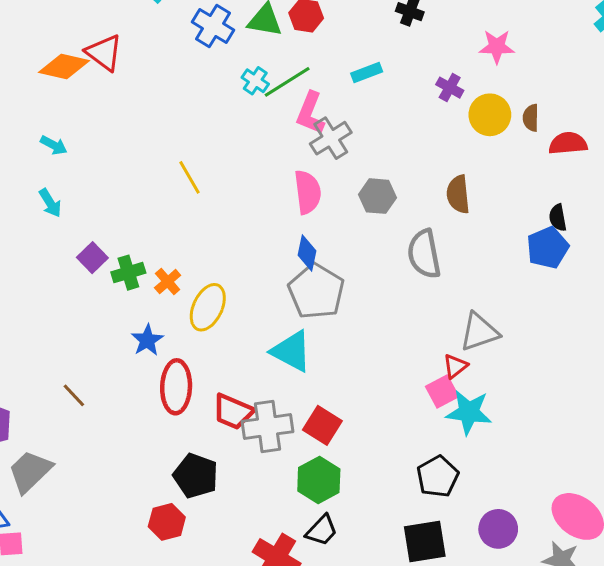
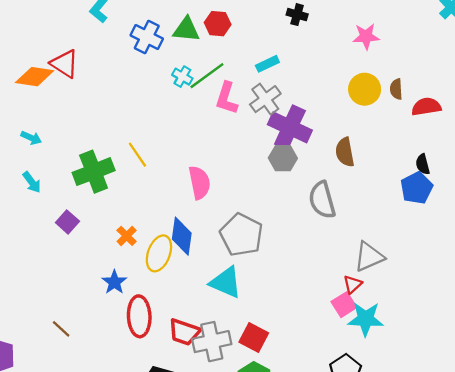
purple cross: (450, 88) -> (290, 127), moved, size x2.0
gray cross: (331, 138) -> (265, 99), moved
pink semicircle: (308, 192) -> (199, 183), moved
blue diamond: (307, 253) -> (182, 236), moved, size x1.4
green cross: (128, 273) -> (94, 172), moved, size x1.6

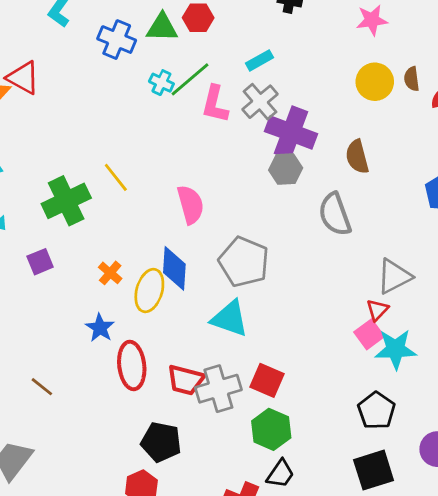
purple square: (67, 222) -> (40, 262), turned 30

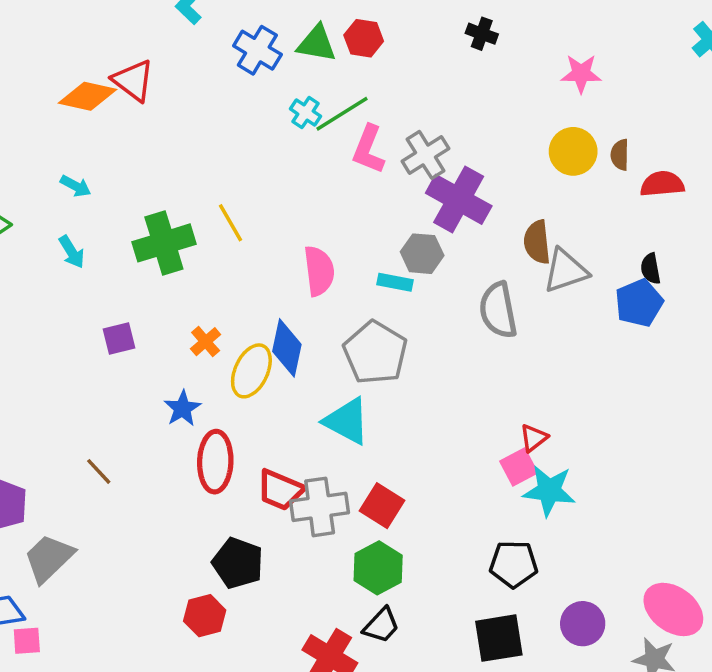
cyan rectangle: (259, 60) -> (395, 282), moved, turned 32
gray hexagon: (286, 169) -> (422, 254), moved
purple square: (40, 262) -> (119, 339), moved
gray triangle: (394, 276) -> (565, 271), moved
black pentagon: (376, 411) -> (514, 564), turned 30

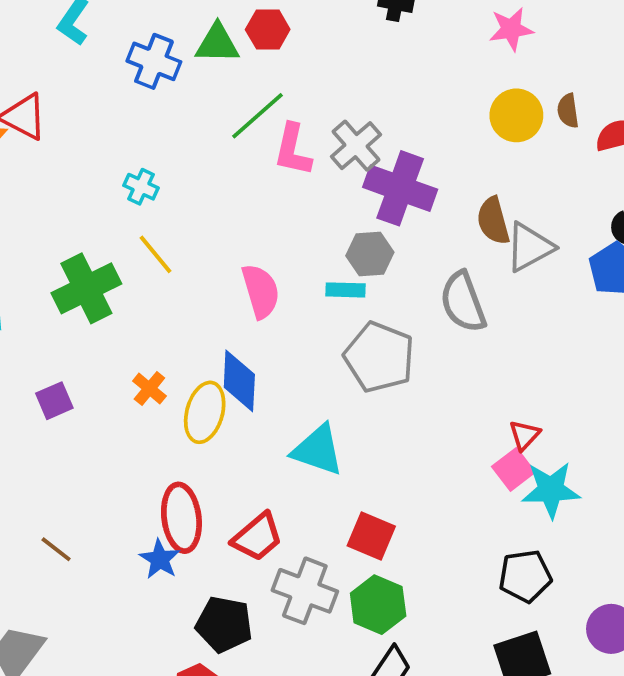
cyan cross: (306, 113) -> (141, 187), moved
gray pentagon: (375, 353) -> (379, 357), moved
blue star: (182, 408) -> (160, 559), moved
red trapezoid: (280, 490) -> (257, 537), turned -54
gray cross: (320, 507) -> (305, 591), moved, turned 38

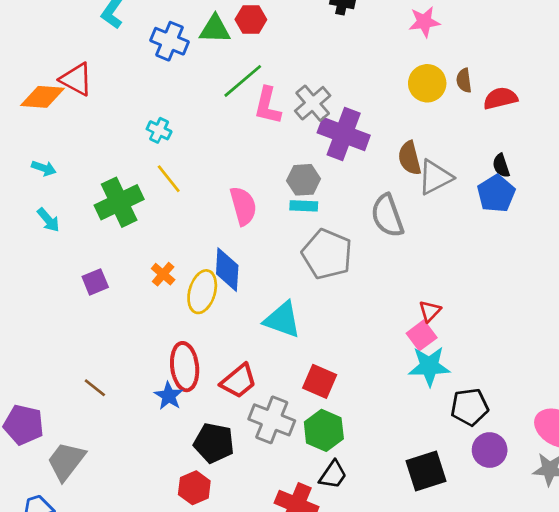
gray hexagon: (370, 254) -> (304, 180), moved
cyan star: (551, 490) -> (429, 366), moved
black pentagon: (525, 576) -> (470, 407), moved

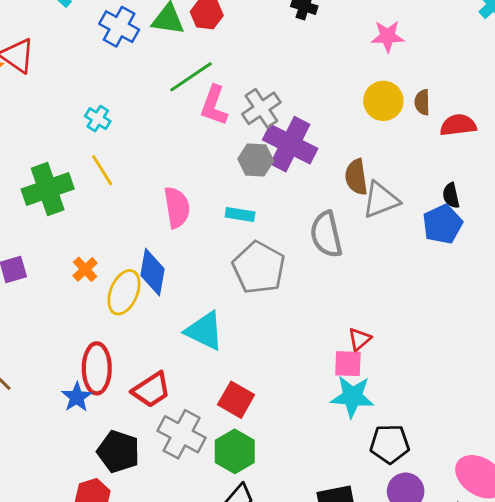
gray hexagon: (304, 180) -> (256, 160), moved
pink square: (422, 335) -> (348, 364), turned 32

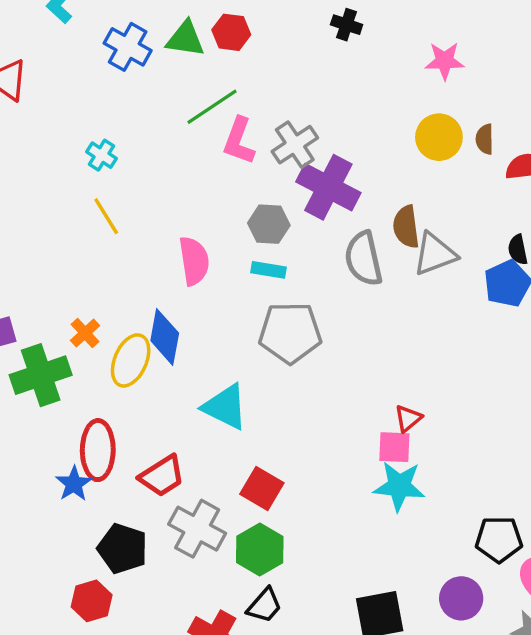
gray hexagon: (256, 160) -> (269, 224), moved
green cross: (48, 189) -> (41, 375), moved
gray semicircle: (326, 234) -> (364, 259), moved
gray pentagon: (259, 268) -> (290, 333), turned -30
black pentagon: (390, 444) -> (499, 539), moved

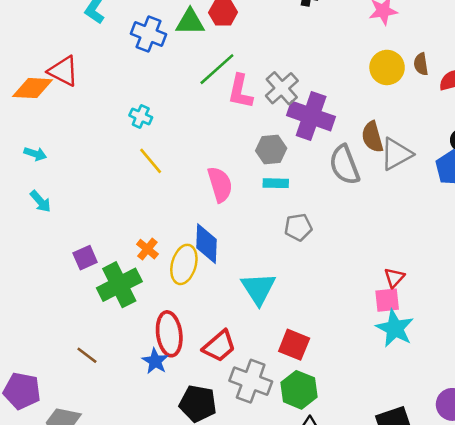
gray pentagon: (290, 333) -> (298, 227), size x0.6
cyan triangle: (225, 407) -> (258, 289), turned 39
cyan star: (399, 486) -> (395, 328), turned 30

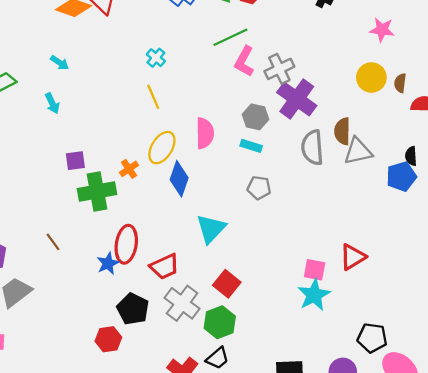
yellow ellipse: (184, 264) -> (162, 148), moved
red triangle: (394, 278) -> (353, 257), moved, size x1.5

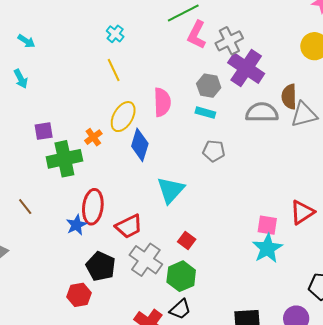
gray semicircle: (312, 148) -> (262, 112), turned 96
red square: (227, 284) -> (187, 240), size x0.7

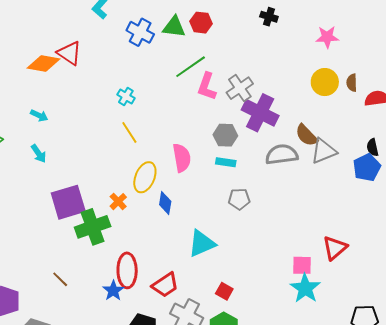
brown semicircle: (289, 97) -> (306, 135), turned -35
purple square: (44, 131) -> (68, 202), size x1.8
blue diamond: (140, 145) -> (165, 203), size x0.7
cyan triangle: (171, 190) -> (202, 244), turned 32

